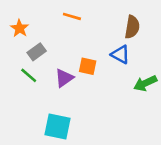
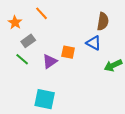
orange line: (72, 16) -> (42, 13), moved, turned 32

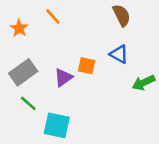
brown semicircle: (103, 21) -> (122, 15), moved, turned -36
gray rectangle: (28, 41) -> (23, 72), moved, size x1.5
green line: (22, 59) -> (28, 103), moved

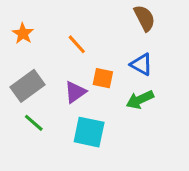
orange line: (53, 17) -> (77, 44), moved
green arrow: (144, 83) -> (140, 100), moved
cyan square: (57, 125) -> (89, 132), moved

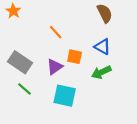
orange star: (23, 34) -> (13, 11), moved
gray rectangle: (27, 86) -> (20, 62), turned 70

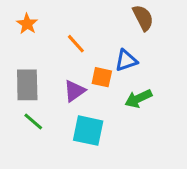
orange star: (13, 11) -> (27, 24), moved
blue triangle: (102, 47) -> (126, 60), moved, turned -48
gray rectangle: (20, 62) -> (27, 85), turned 55

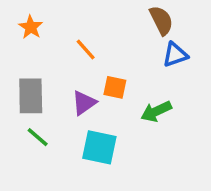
blue triangle: (126, 60) -> (175, 55), moved

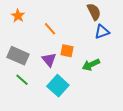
gray rectangle: (31, 96) -> (18, 56), turned -65
purple triangle: (84, 103) -> (49, 60), turned -35
cyan square: (99, 147) -> (58, 86), turned 30

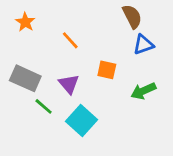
orange square: (67, 51) -> (107, 70), moved
green arrow: (91, 65) -> (143, 91), moved
green line: (22, 80) -> (44, 106), moved

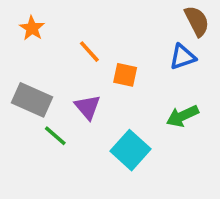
brown semicircle: (132, 16) -> (197, 21), moved
orange square: (107, 70) -> (125, 75), moved
cyan square: (82, 120) -> (131, 150), moved

